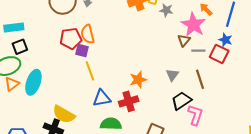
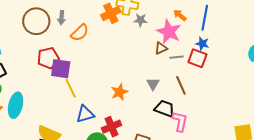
orange semicircle: (88, 34) -> (80, 33), moved, turned -114
brown triangle: (184, 40) -> (161, 48), turned 32
purple square: (82, 50) -> (61, 69), size x1.5
red cross: (129, 101) -> (111, 127), moved
black trapezoid: (181, 101) -> (165, 109), turned 60

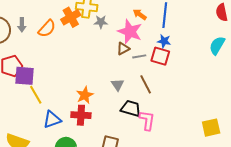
orange semicircle: (80, 33) -> (47, 29), moved
red cross: (111, 127) -> (81, 115), moved, turned 30

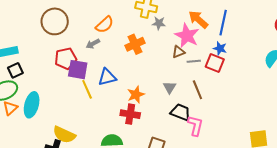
orange arrow: (140, 14) -> (198, 19), size x1.5
orange cross: (71, 17) -> (135, 44), moved
gray arrow: (22, 25) -> (93, 44), moved, turned 56
blue triangle: (52, 120) -> (107, 77), moved

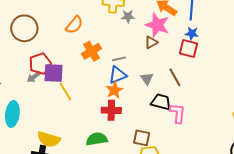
gray arrow: (93, 44) -> (34, 77), moved
orange cross: (135, 44) -> (92, 51), moved
gray line: (194, 61) -> (119, 59), moved
blue triangle: (107, 77) -> (118, 75), moved

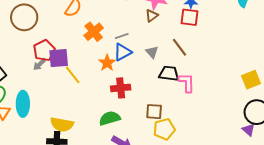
orange star: (114, 90) -> (107, 63), moved

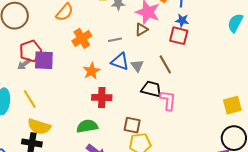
gray line: (122, 36) -> (115, 40), moved
blue triangle: (123, 52) -> (120, 62), moved, turned 42
yellow line: (73, 75) -> (30, 99), moved

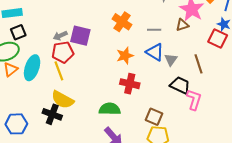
orange cross: (82, 38) -> (122, 22), turned -36
red pentagon: (30, 51) -> (63, 52), moved

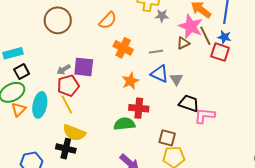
brown line: (199, 64) -> (205, 36), moved
pink L-shape: (194, 100) -> (205, 116), turned -95
green semicircle: (110, 109) -> (124, 124), moved

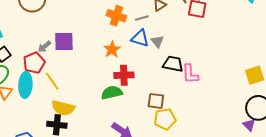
orange cross: (123, 48) -> (116, 16), moved
gray line: (156, 52) -> (142, 18), moved
red pentagon: (68, 86) -> (34, 63), moved
pink L-shape: (205, 116) -> (190, 74), turned -90

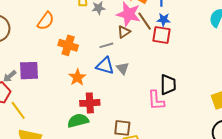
orange cross: (116, 16) -> (68, 45), moved
black trapezoid: (173, 64) -> (168, 85), moved, turned 80

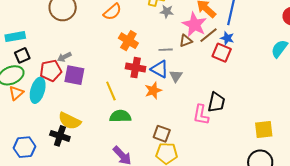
brown line: (145, 21) -> (208, 35), turned 72
purple square: (29, 71) -> (74, 75), moved
orange star: (77, 77) -> (153, 91), moved
red cross: (90, 103) -> (136, 68), moved
yellow line: (18, 110) -> (111, 91), moved

